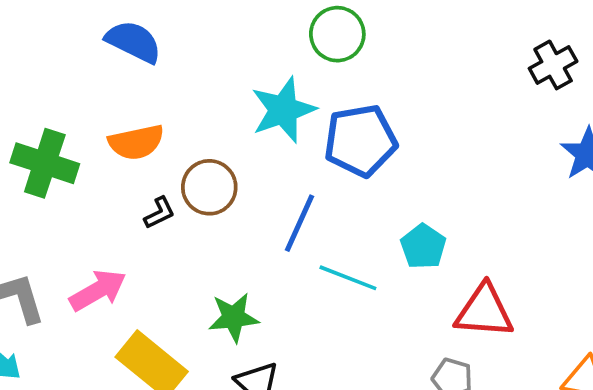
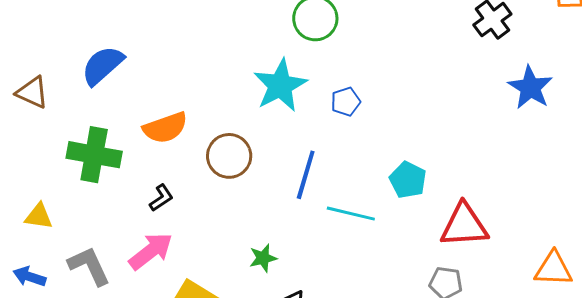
blue semicircle: (134, 42) -> (103, 65), moved, turned -60
blue pentagon: (360, 141) -> (346, 102), size x0.5
black L-shape: (159, 213) -> (161, 198), moved
green star: (234, 317) -> (263, 258), size x0.7

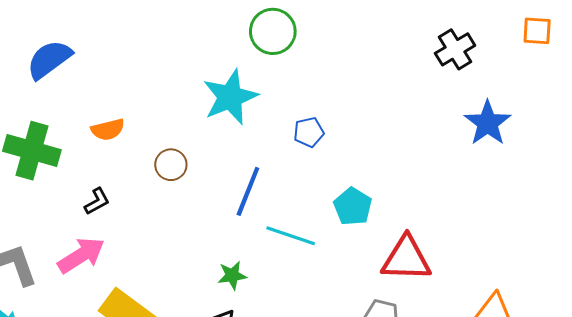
blue pentagon: (346, 102) -> (309, 132), moved
orange semicircle: (165, 128) -> (108, 130), size x0.7
brown circle: (229, 156) -> (171, 165), size x0.7
green star: (263, 258) -> (232, 275), moved

